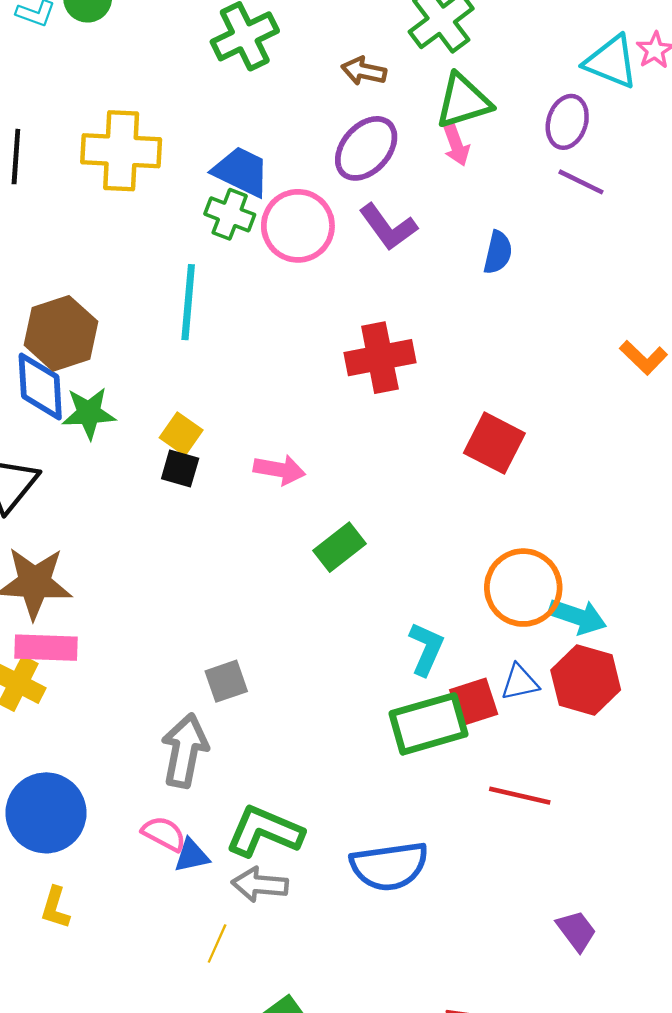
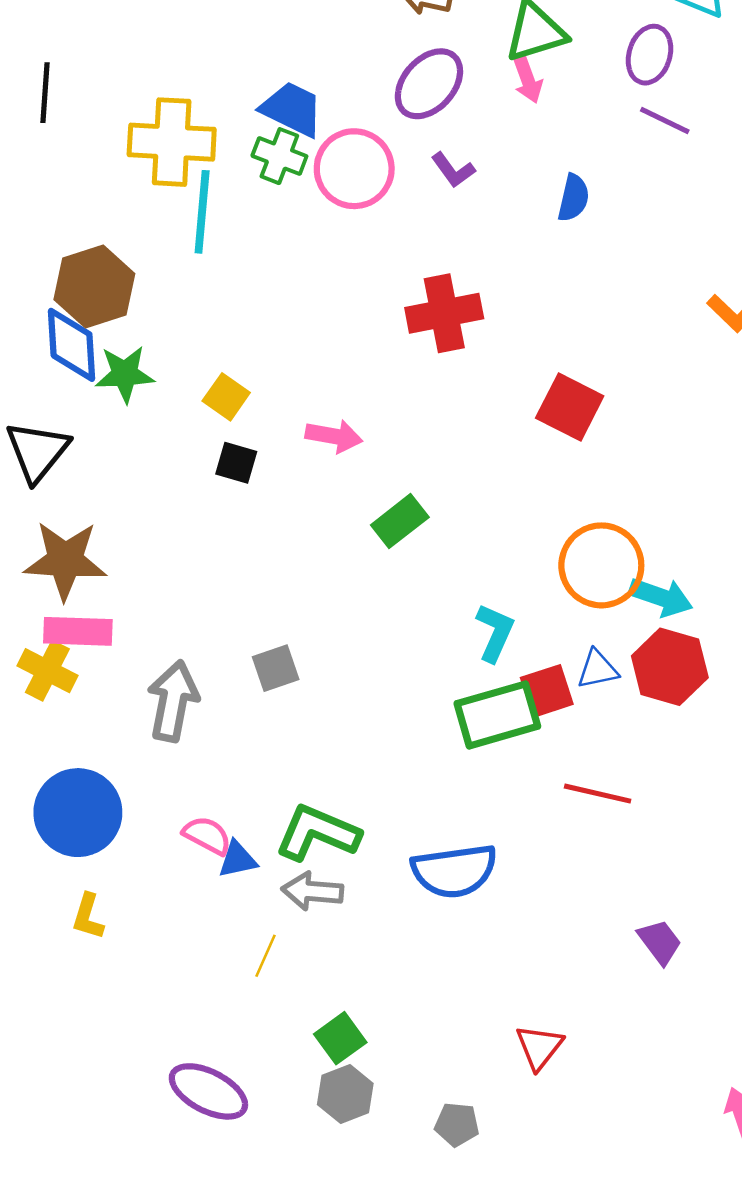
yellow cross: (121, 151) -> (172, 142), moved
purple L-shape: (388, 227) -> (453, 170), size x0.7
cyan line: (188, 302) -> (202, 212), moved
black square: (180, 469) -> (236, 463), moved
gray arrow: (185, 751) -> (173, 701), moved

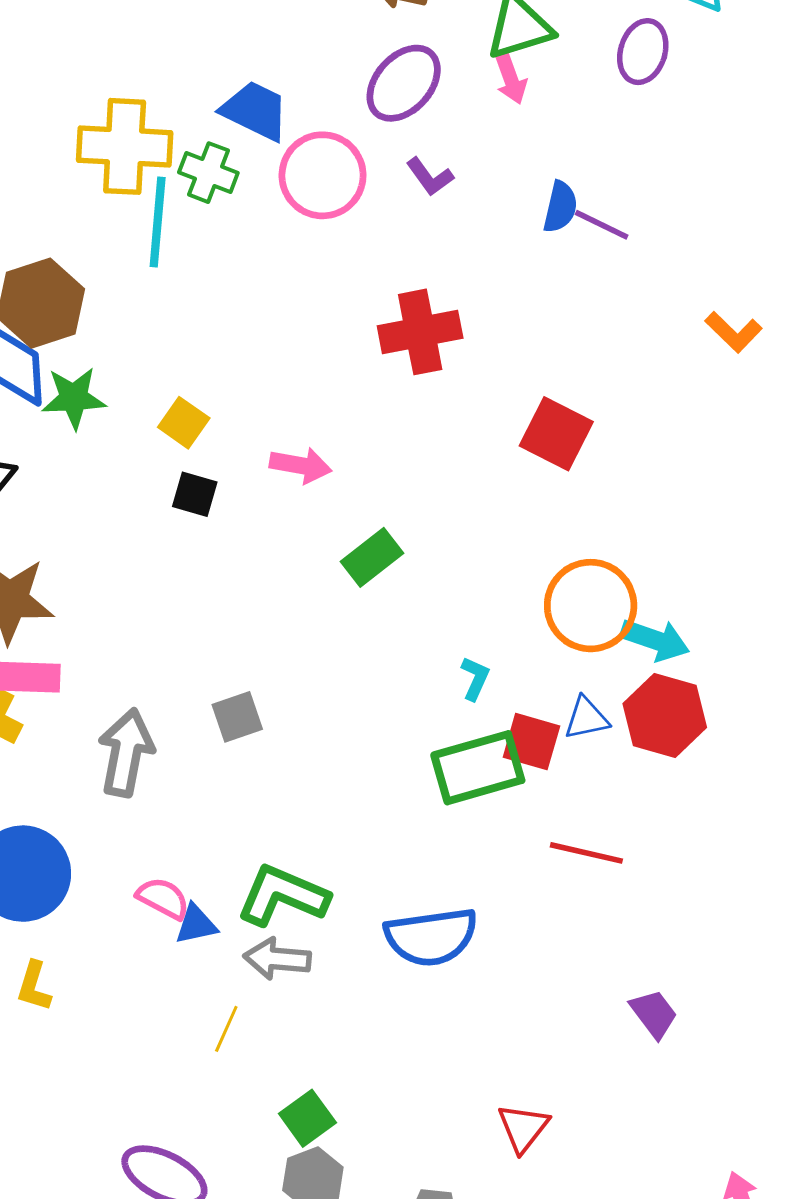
purple line: (665, 121) -> (602, 225), moved
green cross: (279, 156) -> (208, 173), moved
cyan L-shape: (495, 633) -> (475, 678), size x0.7
red square: (547, 691) -> (531, 742), turned 34

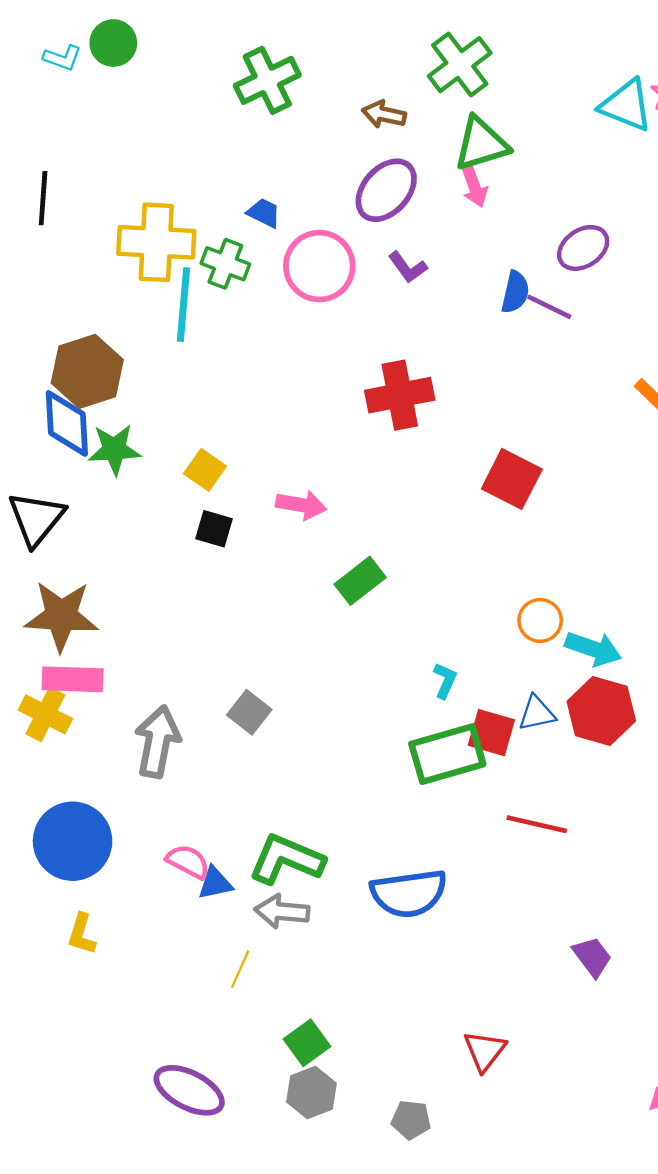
purple ellipse: (643, 52) -> (583, 248), moved, turned 39
blue trapezoid: (255, 111) -> (264, 213), size x0.6
orange circle: (591, 606) -> (540, 620), size x0.6
gray square: (237, 717) -> (249, 712), turned -33

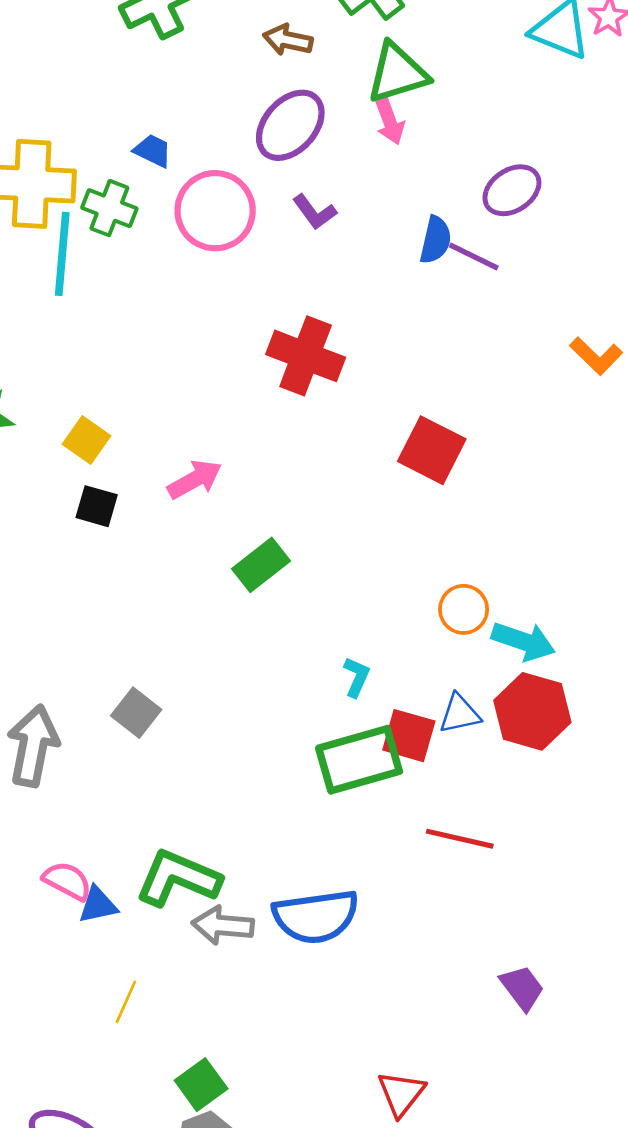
red cross: (400, 395) -> (306, 356), turned 32
pink arrow: (301, 505) -> (195, 479), turned -39
gray arrow: (282, 911) -> (223, 925), moved

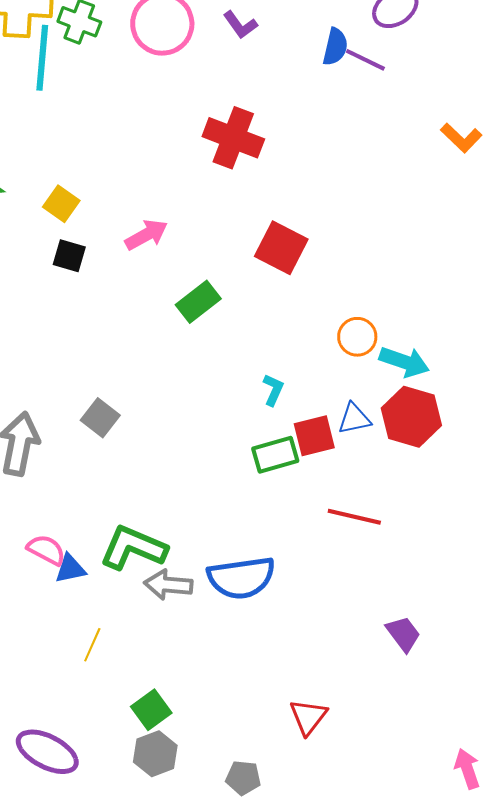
red square: (432, 450) -> (281, 248), moved
red square: (409, 736) -> (314, 436), turned -30
green rectangle: (359, 760) -> (275, 455), size x0.7

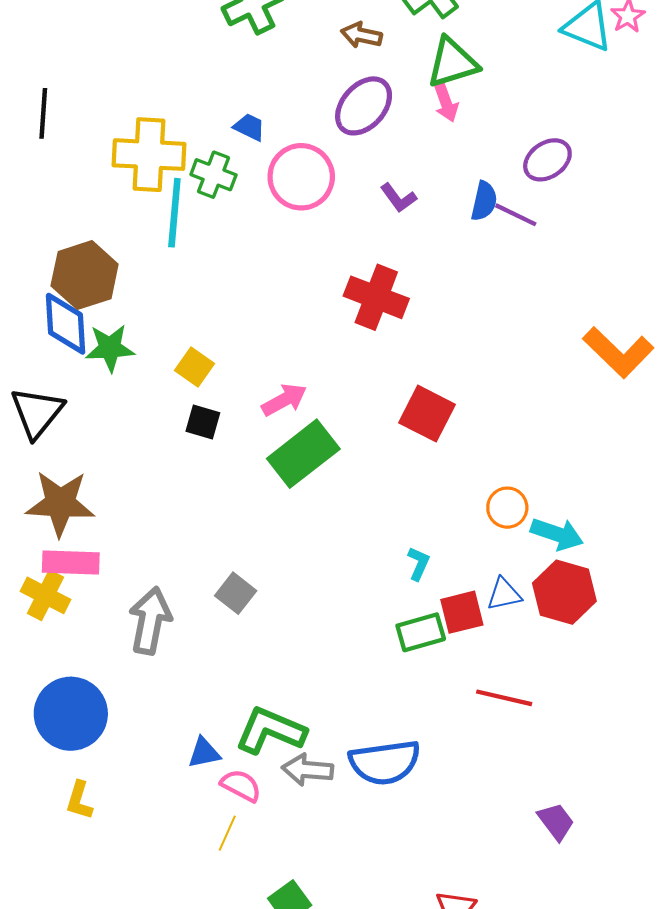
purple L-shape: (240, 25) -> (398, 198), moved
orange L-shape: (461, 138) -> (618, 352), moved, size x1.6
green rectangle: (198, 302) -> (303, 454), moved, size x1.5
pink semicircle: (46, 550) -> (241, 786), moved

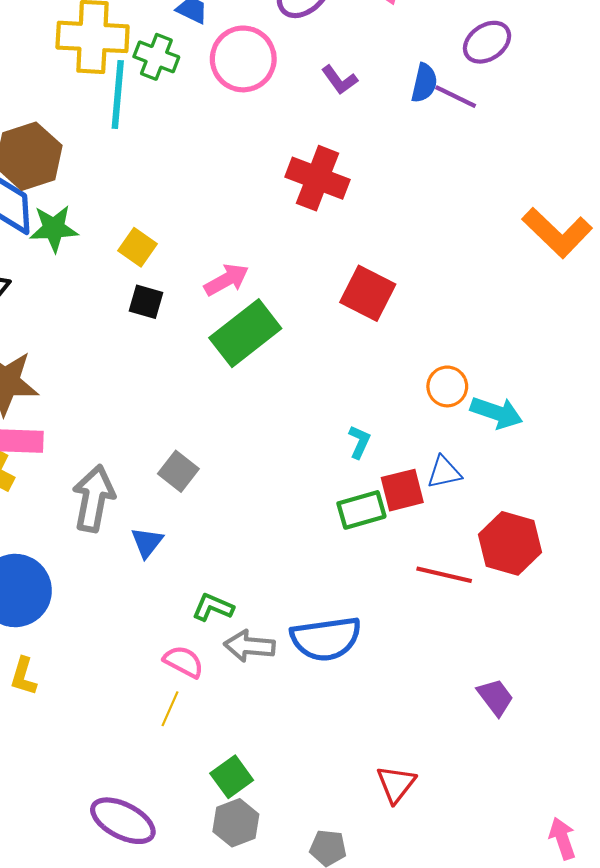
red hexagon: (564, 592) -> (510, 543), moved
green L-shape: (271, 731) -> (213, 607), size x0.6
blue triangle: (204, 753) -> (147, 542), moved, turned -40

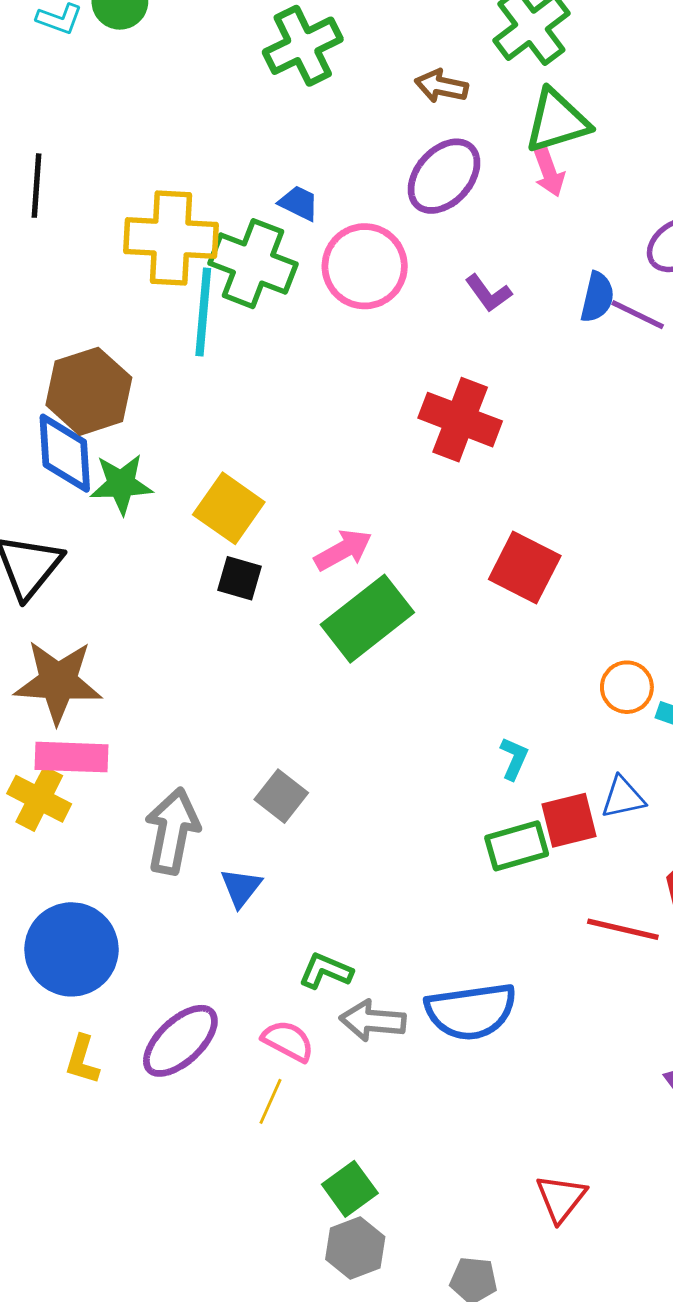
green cross: (156, 57) -> (253, 264), size x1.5
yellow square: (138, 247) -> (229, 508), size x1.4
purple ellipse: (123, 821) -> (180, 1041), moved, turned -70

